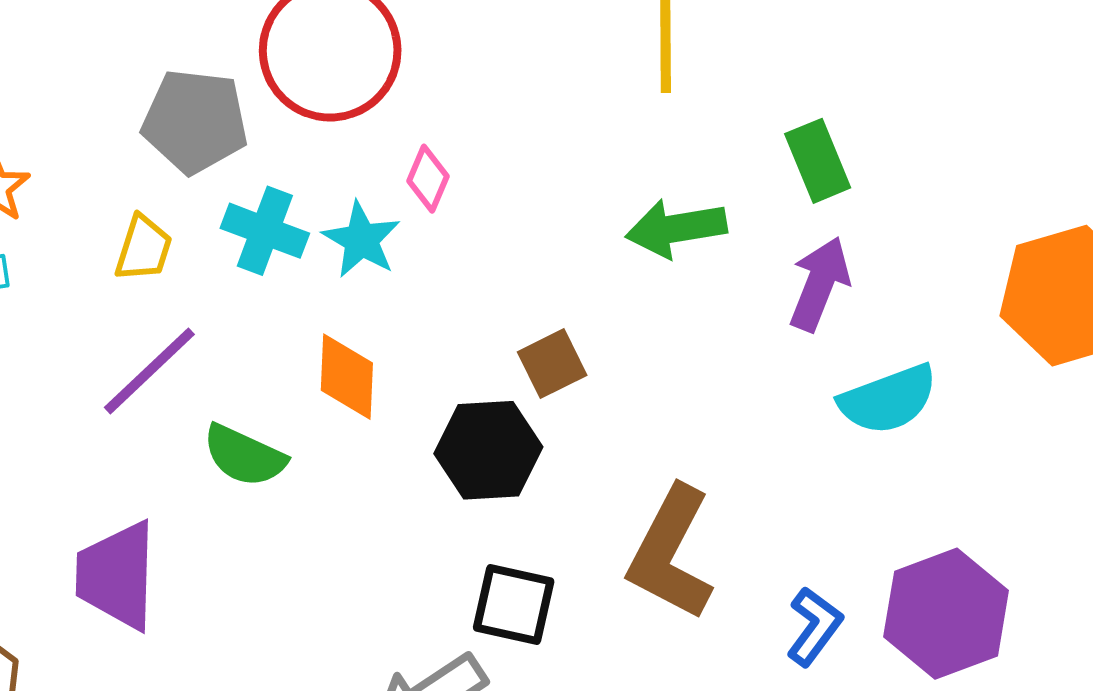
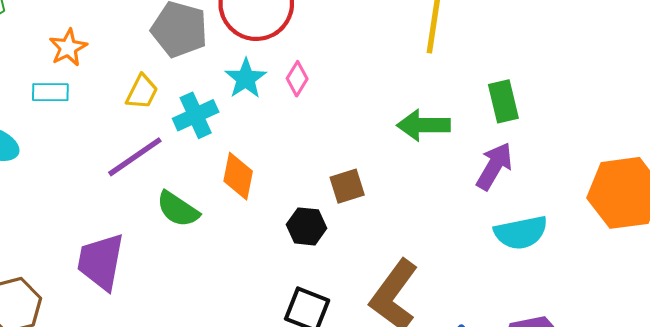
cyan cross: (265, 231) -> (196, 115), moved, turned 36
cyan star: (361, 240) -> (246, 79), moved
black hexagon: (488, 450) -> (306, 226), size x0.7

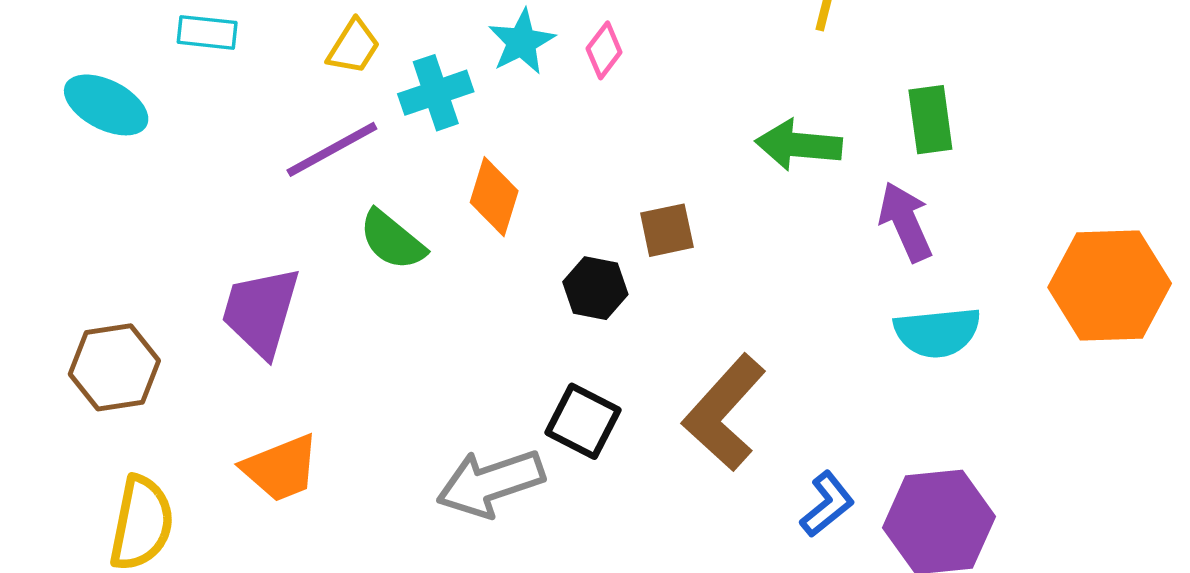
purple arrow: (494, 166) -> (905, 222), turned -60

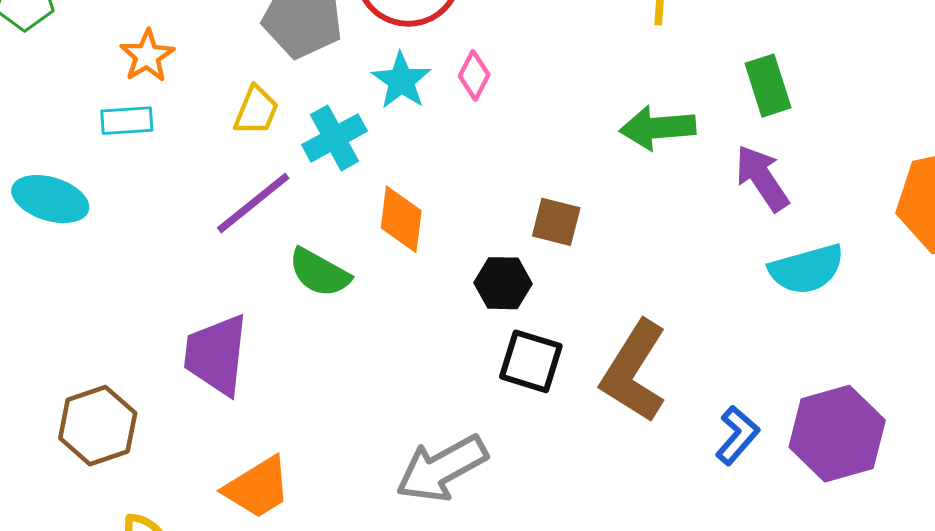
brown square: (667, 230) -> (556, 222), turned 36
black square: (583, 421) -> (531, 361), moved

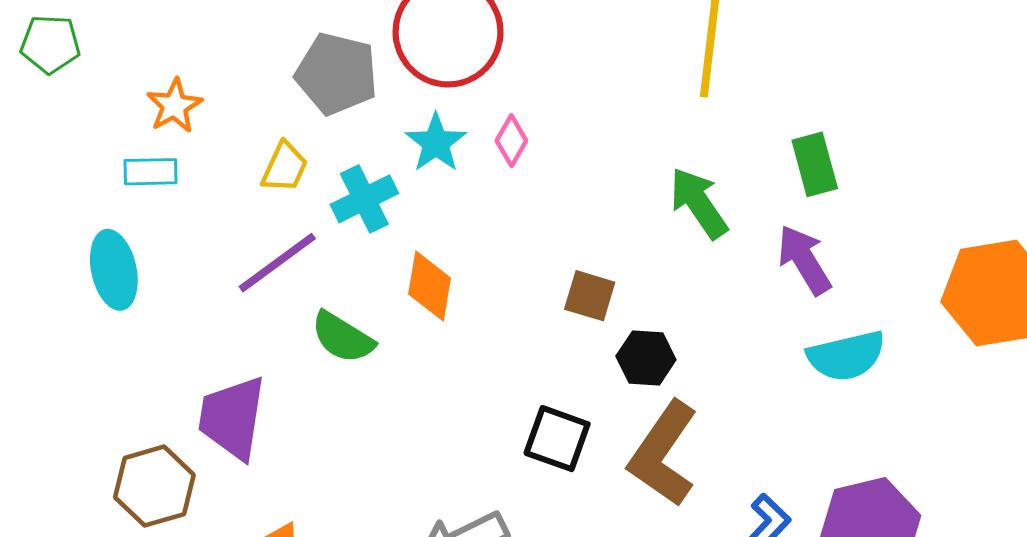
green arrow: (658, 128) -> (699, 203), turned 58
cyan ellipse: (50, 199) -> (114, 270), moved, turned 58
black hexagon: (503, 283) -> (646, 358), moved
brown hexagon: (98, 426) -> (154, 486), moved

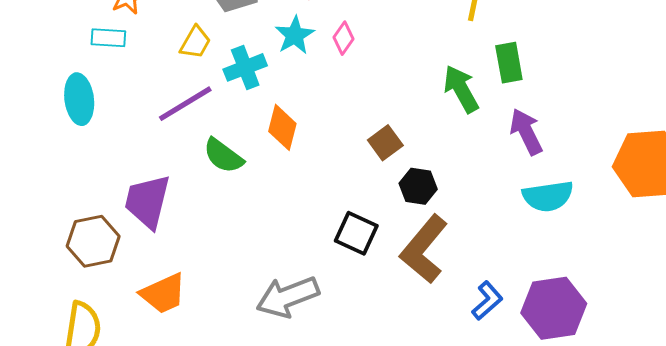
green rectangle: (815, 164) -> (509, 63), moved
brown square: (590, 296) -> (385, 143), turned 32

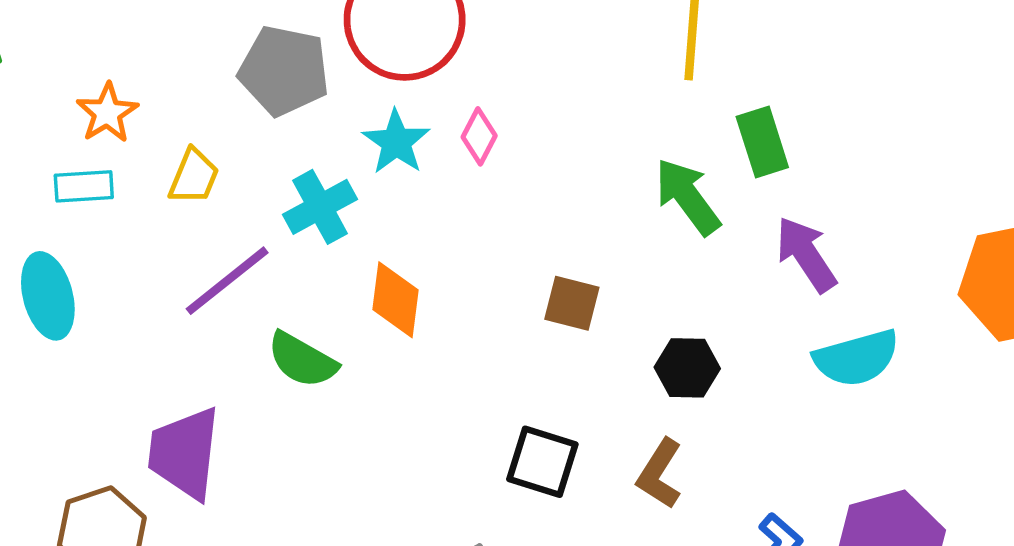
yellow trapezoid: (195, 42) -> (194, 177), moved
brown square: (385, 143) -> (572, 303), turned -32
black hexagon: (418, 186) -> (687, 368), moved
brown L-shape: (424, 249) -> (660, 474), size x0.6

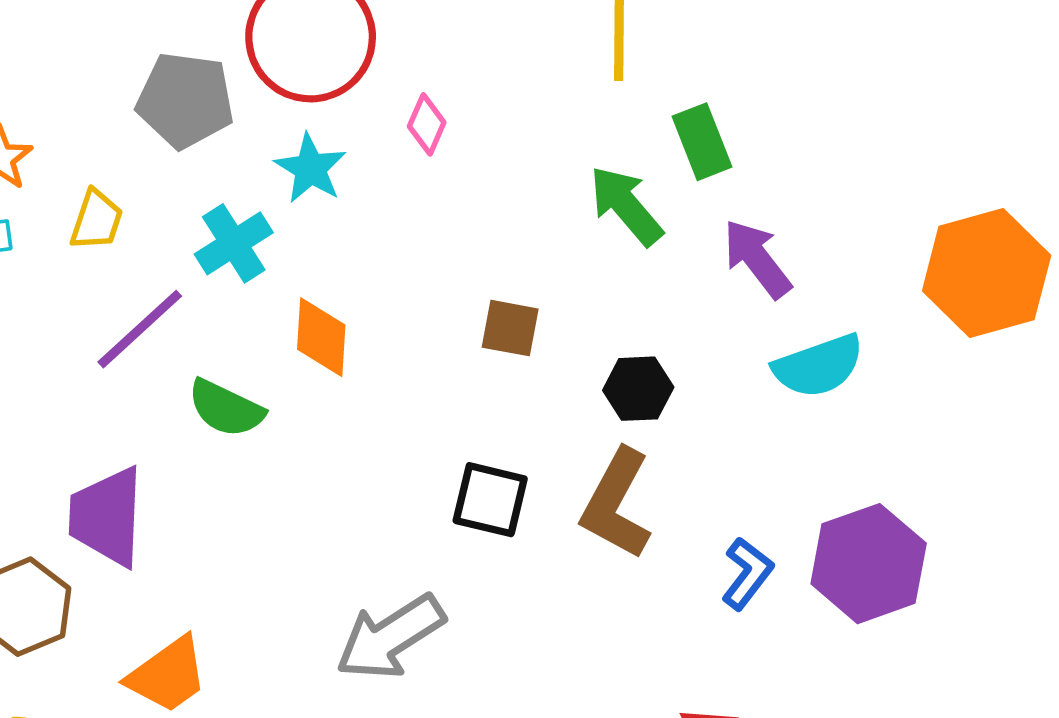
pink diamond: (479, 136) -> (427, 124), moved
brown L-shape: (660, 474) -> (616, 504), size x1.5

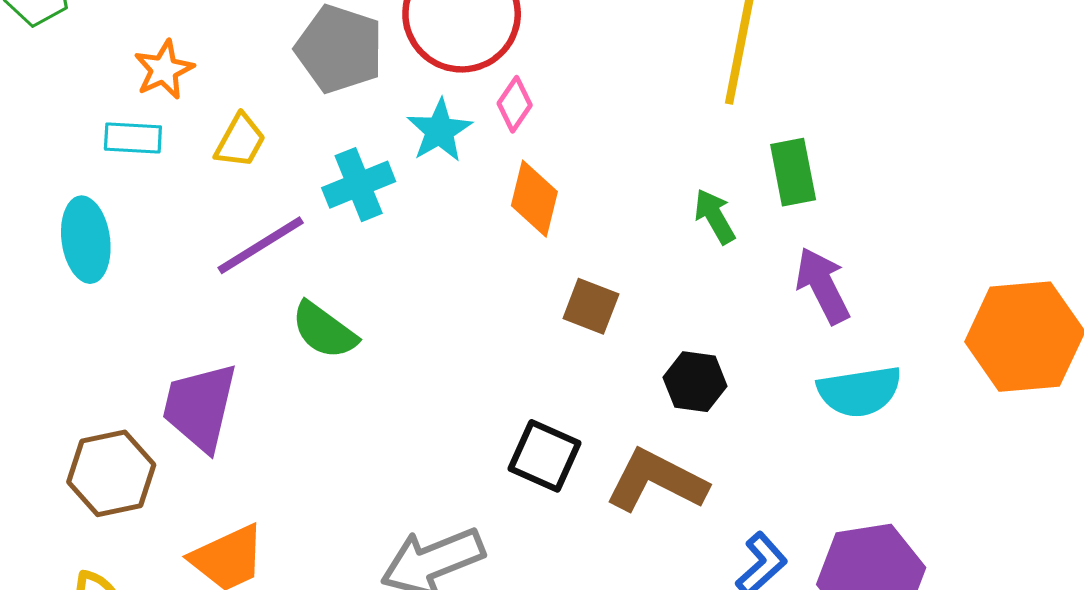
pink diamond: (427, 124) -> (515, 104), moved
green arrow: (626, 206) -> (715, 216), size x0.7
orange diamond: (321, 337) -> (534, 199), moved
brown L-shape: (616, 504) -> (656, 481), turned 78

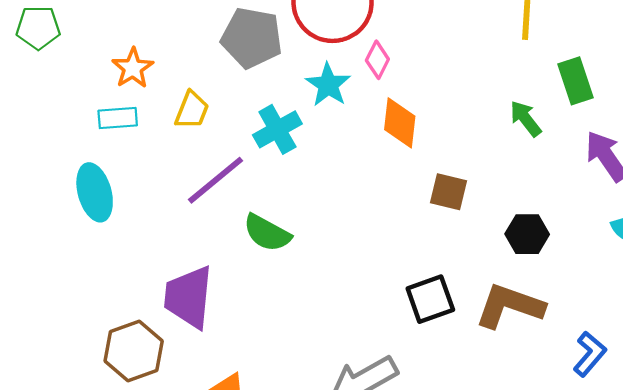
black square: (544, 456) -> (430, 299), turned -36

